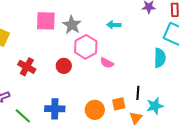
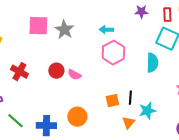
pink hexagon: (86, 47) -> (113, 53), moved
pink semicircle: (107, 63) -> (74, 75), moved
orange square: (119, 104) -> (112, 101), moved
blue cross: (55, 109) -> (46, 126), moved
orange circle: (95, 110) -> (77, 117), moved

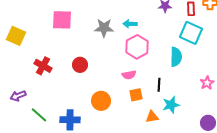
gray star: (64, 30) -> (104, 28), moved, turned -30
pink semicircle: (74, 75) -> (129, 75), moved, turned -40
black line: (130, 98) -> (159, 85), moved
orange circle: (77, 117) -> (101, 101), moved
orange triangle: (128, 123) -> (152, 117), turned 40

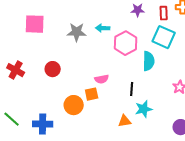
pink hexagon: (137, 47) -> (126, 43), moved
orange square: (136, 95) -> (92, 94), moved

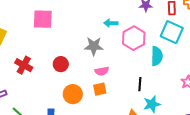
gray star: (77, 32) -> (94, 46), moved
pink semicircle: (102, 79) -> (102, 71), moved
orange circle: (74, 105) -> (73, 94), moved

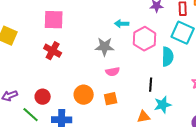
red circle: (61, 64) -> (43, 97), moved
red cross: (24, 65) -> (53, 51), moved
orange square: (100, 89) -> (111, 99), moved

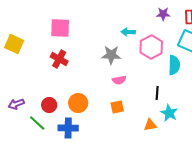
orange circle: (84, 95) -> (78, 103), moved
cyan star: (163, 105) -> (169, 113), turned -30

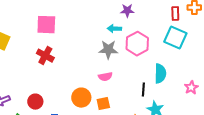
purple star: (163, 14) -> (127, 11), moved
gray star: (111, 55) -> (108, 50), moved
cyan semicircle: (174, 65) -> (160, 74), moved
orange circle: (78, 103) -> (81, 98), moved

